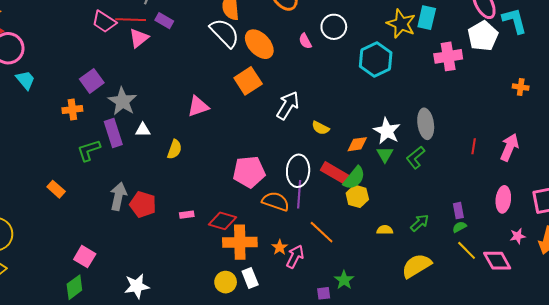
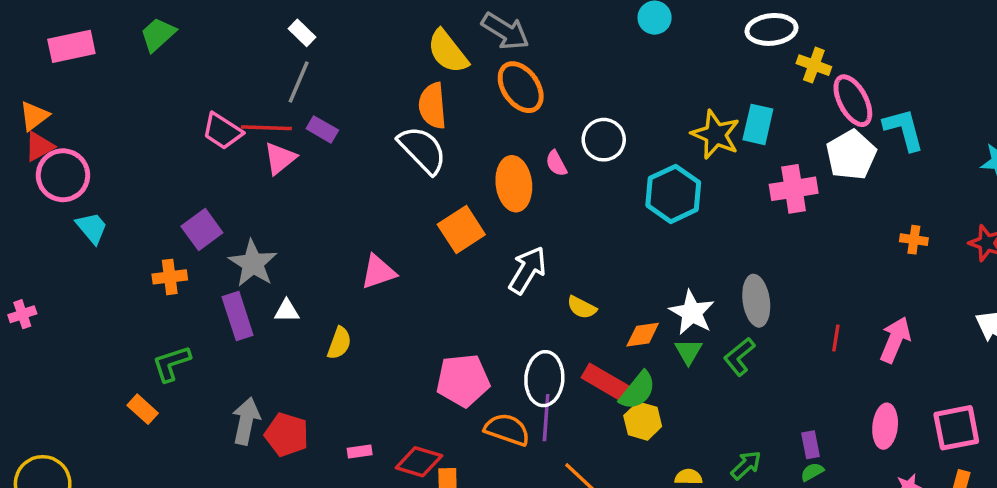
orange ellipse: (259, 44) -> (514, 184), moved, turned 36
green L-shape: (89, 150) -> (171, 363), moved

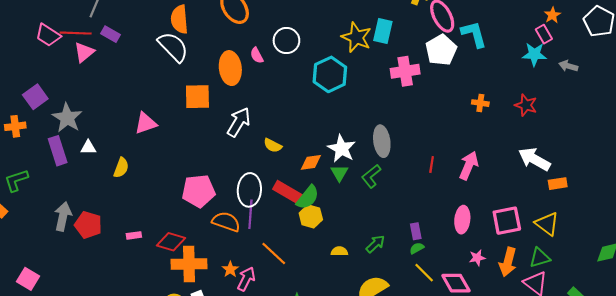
orange square: (461, 229) -> (197, 97), turned 32

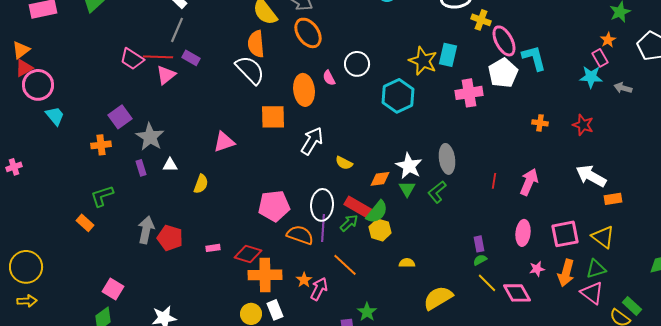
purple rectangle: (58, 151) -> (141, 168), size x0.6
green arrow: (375, 244) -> (349, 223), moved

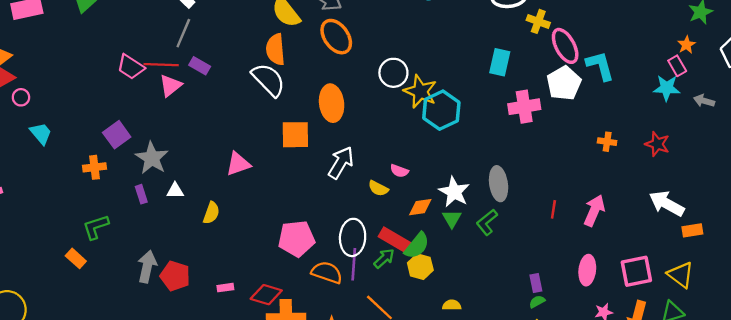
yellow star: (423, 61) -> (420, 91), moved
pink semicircle: (329, 78) -> (399, 171), moved, turned -42
pink circle: (38, 85) -> (21, 97), size x0.5

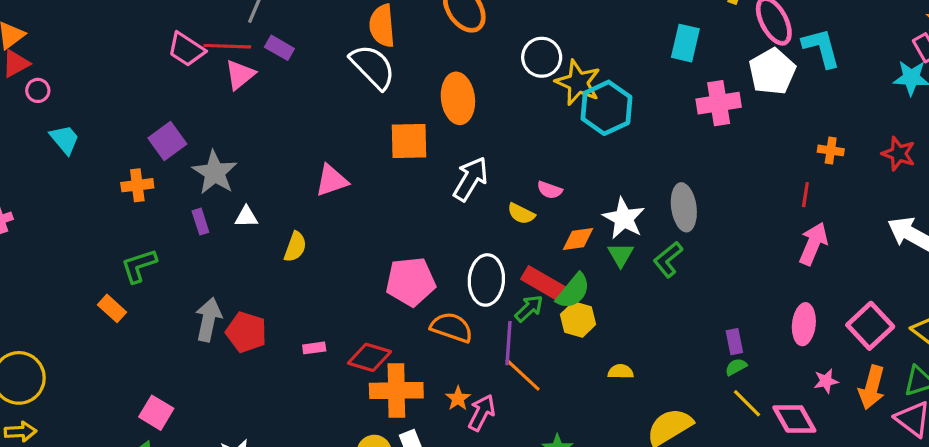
red line: (553, 209) -> (805, 195), moved
purple line: (354, 264) -> (508, 343), moved
pink square: (636, 271) -> (870, 326), turned -32

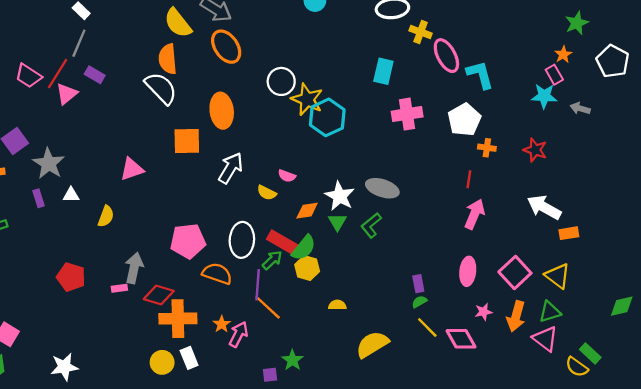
red line: (227, 46) -> (58, 74), turned -60
white pentagon: (772, 71) -> (464, 120), moved
gray ellipse: (684, 207) -> (382, 188), turned -64
gray arrow: (208, 319) -> (134, 268), moved

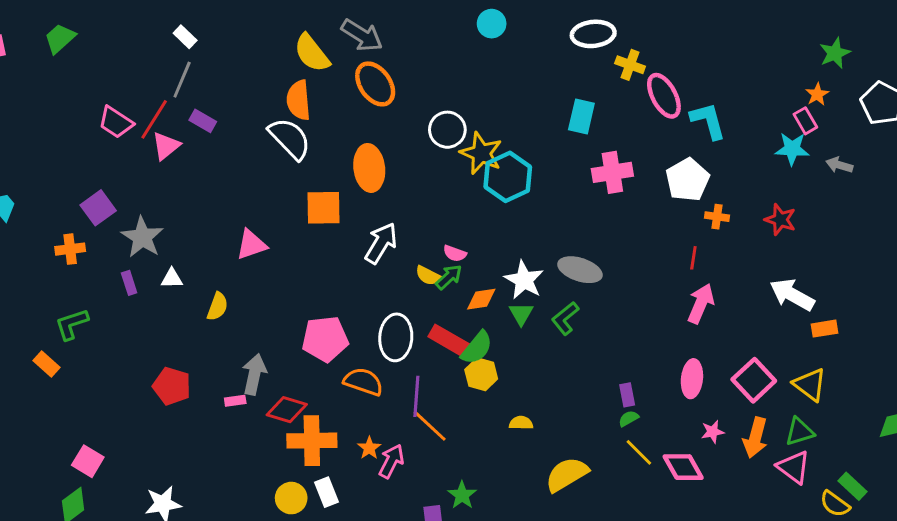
green arrow: (272, 260) -> (449, 277), moved

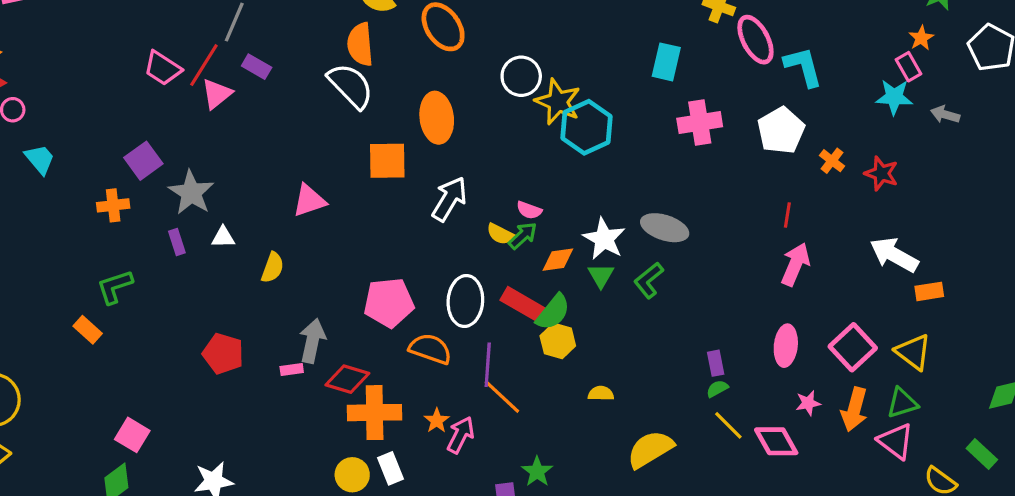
orange cross: (717, 217) -> (832, 161), moved, turned 30
green rectangle: (853, 486) -> (982, 454), moved

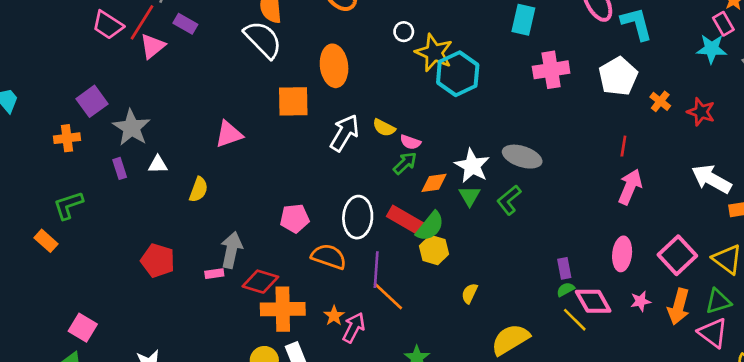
white circle: (521, 76) -> (404, 32), size x0.6
yellow semicircle: (500, 234) -> (384, 128), moved
pink pentagon: (389, 303) -> (295, 218), size x0.7
yellow semicircle: (601, 393) -> (470, 293), turned -66
pink diamond: (776, 441) -> (593, 301), moved

